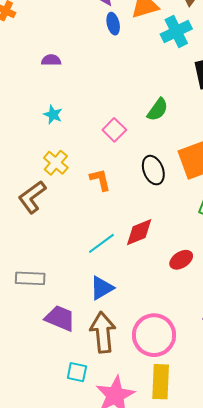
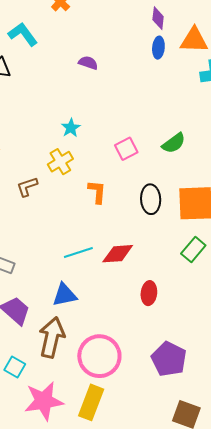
cyan star: (53, 115) -> (71, 128), moved
brown L-shape: (32, 197) -> (27, 187), size x0.7
red ellipse: (181, 260) -> (149, 293), turned -70

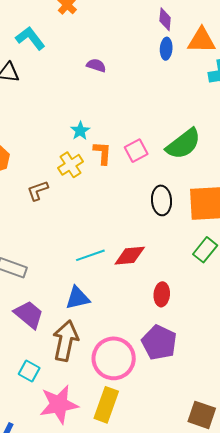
green semicircle: (174, 143) -> (183, 144), size x1.5
orange L-shape: (97, 192) -> (102, 153), moved
purple pentagon: (169, 359) -> (159, 342), moved

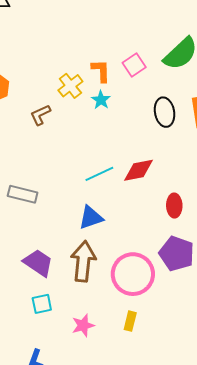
cyan star: (80, 131) -> (101, 100), moved
purple trapezoid: (29, 314) -> (38, 263), moved
cyan square: (29, 371) -> (42, 304), moved, turned -35
pink star: (59, 404) -> (83, 325), size x0.6
yellow rectangle: (106, 405) -> (130, 321), size x0.6

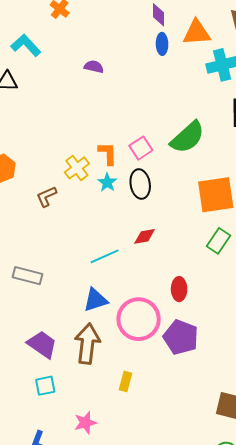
black ellipse: (165, 112) -> (140, 184), moved
red diamond: (138, 170) -> (145, 236), moved, size x0.7
pink circle: (133, 274) -> (139, 319), moved
yellow rectangle: (130, 321) -> (125, 382), moved
pink star: (83, 325) -> (85, 423), moved

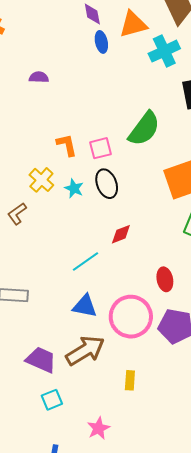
pink square: (141, 148) -> (101, 148), turned 30
orange L-shape: (108, 153) -> (67, 145), moved
blue triangle: (95, 300) -> (85, 306), turned 40
brown arrow: (87, 344) -> (85, 350), turned 63

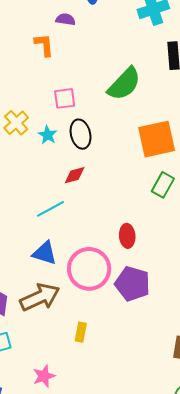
purple semicircle: (39, 77) -> (66, 19), moved
orange L-shape: (67, 145) -> (44, 45), moved
pink square: (101, 148) -> (65, 98), moved
red diamond: (121, 234) -> (75, 175), moved

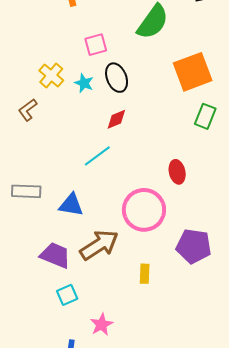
blue triangle: (45, 253) -> (71, 205), moved
purple pentagon: (132, 284) -> (194, 246), moved
pink star: (44, 376) -> (102, 325), moved

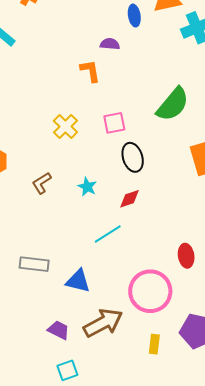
yellow cross: (51, 75) -> (65, 127), moved
cyan star: (84, 83) -> (87, 187), moved
purple trapezoid: (55, 255) -> (59, 330), size x0.7
yellow rectangle: (145, 274) -> (154, 344), moved

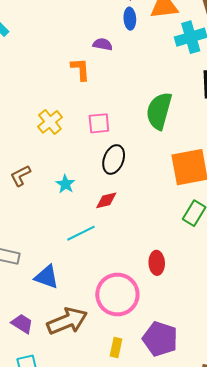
green semicircle: (173, 104) -> (159, 111), turned 150
black ellipse: (133, 157) -> (114, 159), turned 32

